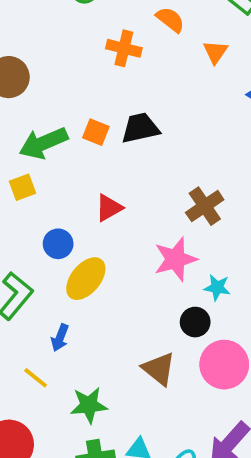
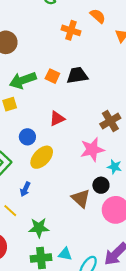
brown triangle: (159, 369) -> (81, 198), moved

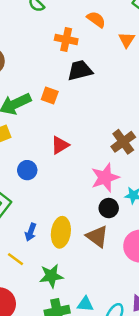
black trapezoid: (77, 75) -> (80, 70), moved
yellow ellipse: (42, 157) -> (61, 232), moved, turned -30
black circle: (101, 185) -> (109, 208), moved

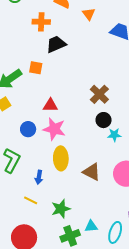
red triangle: (60, 145) -> (50, 105), turned 42
pink star: (105, 178) -> (54, 129), moved, turned -30
black circle: (109, 208) -> (104, 120), moved
yellow ellipse: (61, 232) -> (61, 158), moved

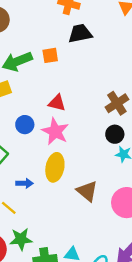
orange square: (36, 68) -> (50, 55), turned -32
blue arrow: (39, 177) -> (24, 183), turned -112
green star: (61, 209) -> (21, 239), moved

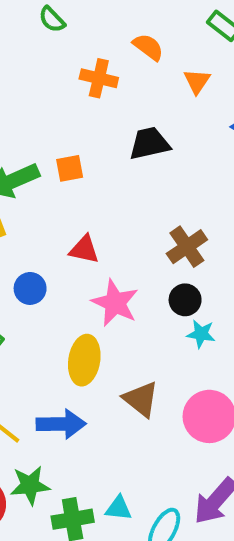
black trapezoid: (80, 33) -> (149, 143), moved
pink star: (55, 131) -> (115, 303), moved
blue arrow: (24, 183) -> (61, 424), moved, size x1.6

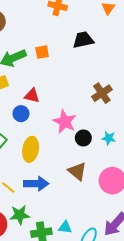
red triangle: (84, 249) -> (32, 96), moved
black circle: (185, 300) -> (83, 138), moved
yellow ellipse: (84, 360) -> (31, 149), moved

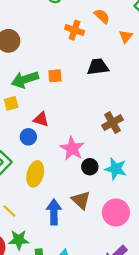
cyan star: (109, 138) -> (116, 169), size x1.5
blue arrow: (36, 184) -> (54, 212), moved, turned -95

